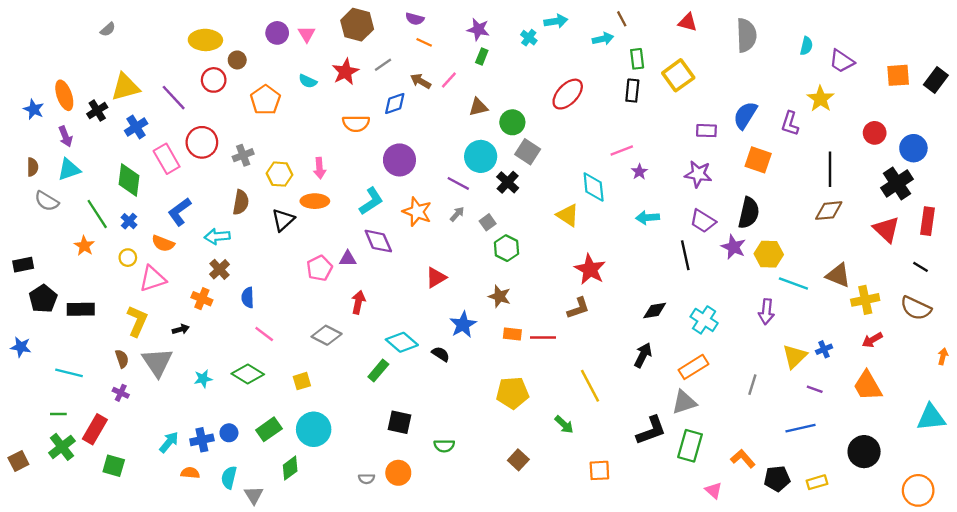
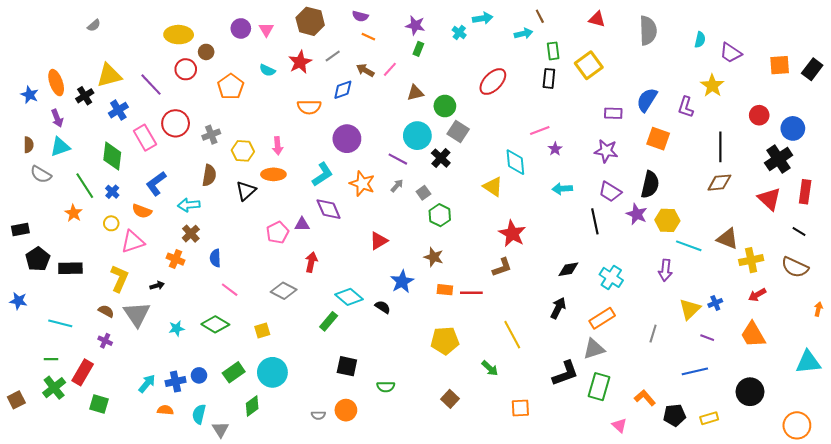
brown semicircle: (122, 359) -> (106, 311), turned -42

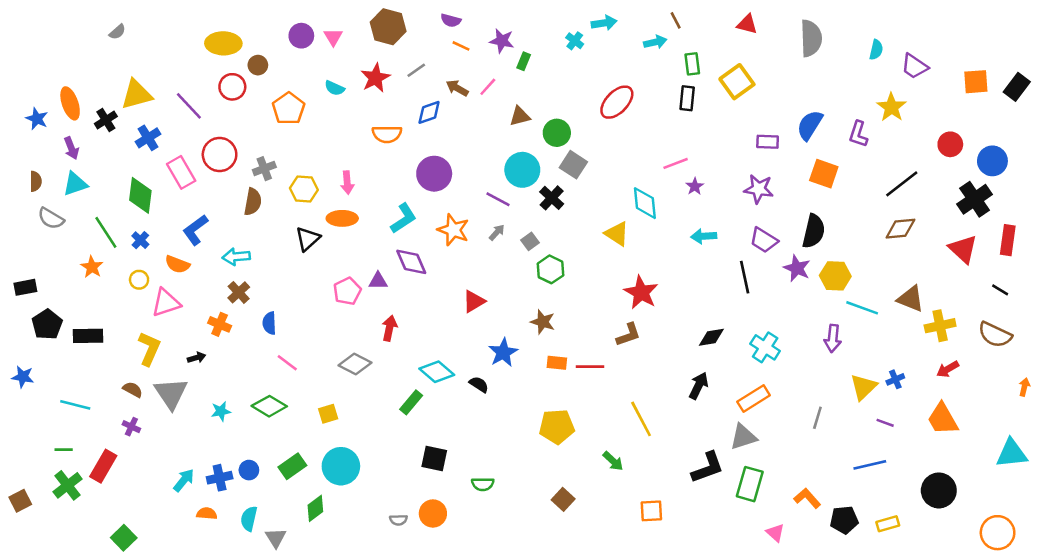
purple star: (415, 25) -> (502, 41), moved
black line: (720, 147) -> (902, 184), turned 52
brown semicircle: (209, 175) -> (253, 202), moved
green square: (99, 404) -> (124, 538), moved, turned 30

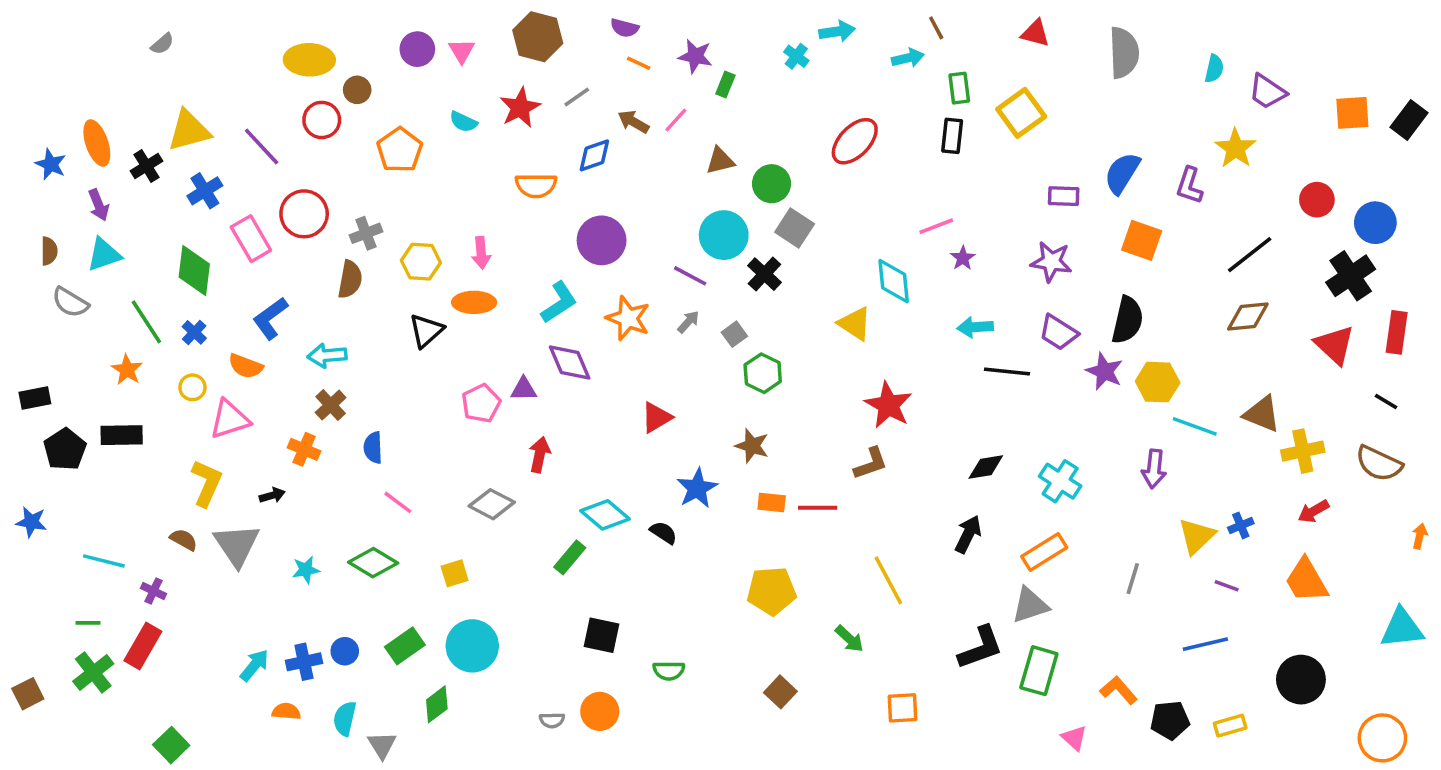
black line: (745, 277) -> (1007, 371), moved, turned -72
black rectangle: (88, 336) -> (122, 435), moved
purple cross: (131, 427) -> (154, 591), moved

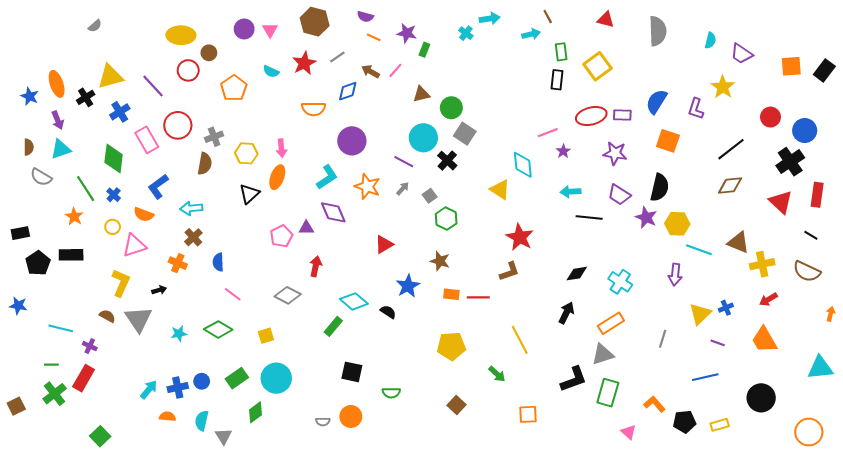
red ellipse: (855, 141) -> (591, 116), moved, turned 32
orange ellipse: (474, 302) -> (277, 177), turned -70

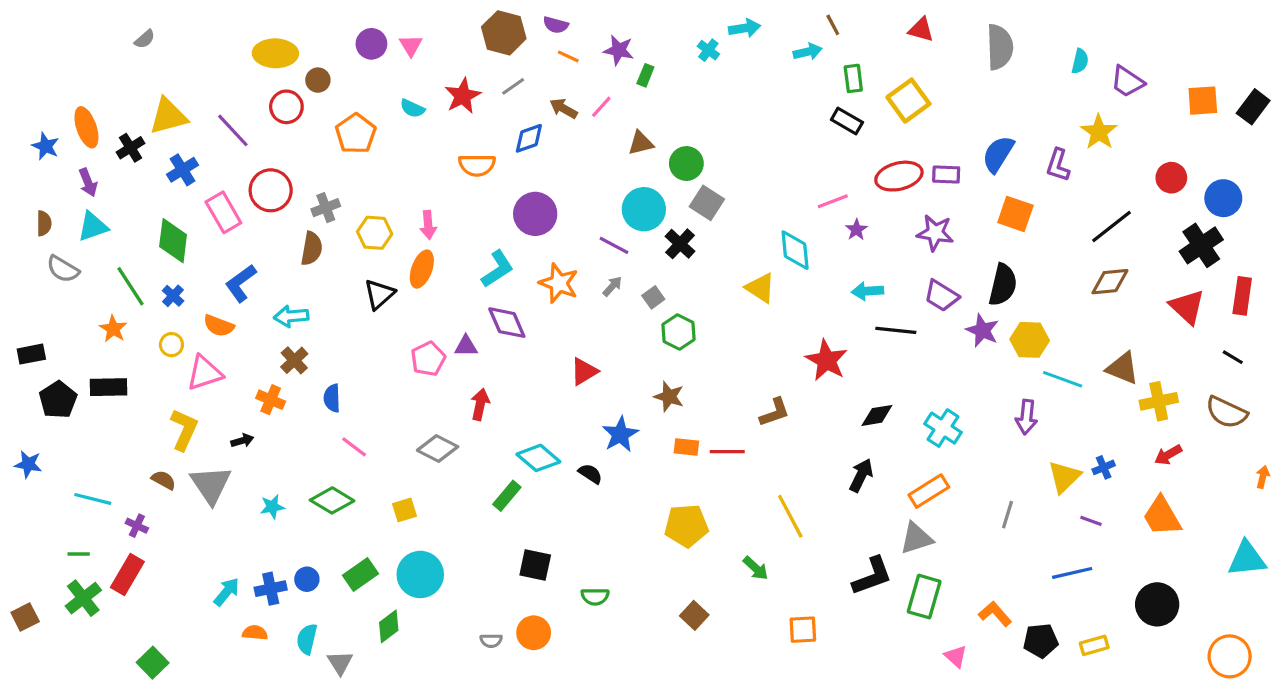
brown hexagon: (315, 22) -> (504, 33), moved
black rectangle: (557, 80) -> (847, 121), turned -66
red star: (520, 237) -> (827, 360), moved

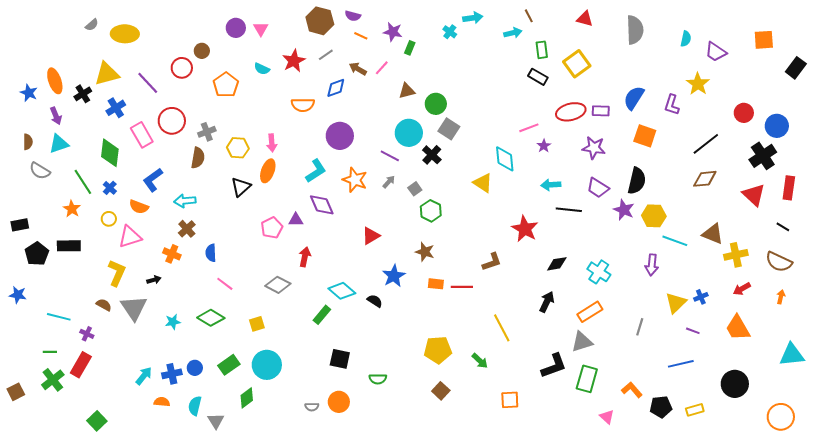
yellow ellipse: (275, 53) -> (125, 34), moved
orange square: (1203, 101) -> (764, 40), moved
orange arrow: (1263, 477) -> (781, 297), moved
yellow pentagon: (686, 526) -> (438, 350), moved

